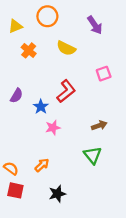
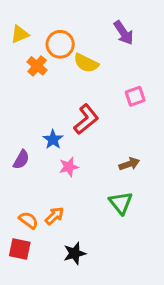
orange circle: (47, 16) -> (60, 44), moved
purple semicircle: (17, 96) -> (21, 160), moved
orange semicircle: (11, 168) -> (28, 220), moved

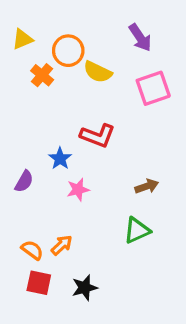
pink square: (135, 96) -> (153, 88), moved, size x1.5
red L-shape: (86, 119) -> (98, 136), turned 60
green triangle: (121, 203) -> (137, 230), turned 45
red square: (20, 249) -> (39, 283), moved

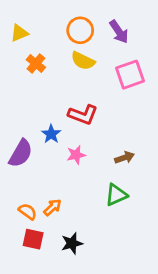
orange circle: (68, 51) -> (80, 30), moved
purple semicircle: (24, 181) -> (21, 153), size x1.5
pink star: (78, 190) -> (76, 155), moved

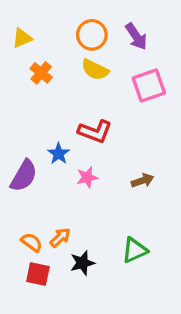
green triangle: (116, 195) -> (135, 250), moved
black star: (72, 243) -> (82, 263), moved

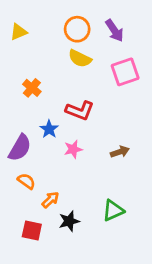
orange cross: (41, 73) -> (32, 88), moved
orange semicircle: (32, 242) -> (26, 181), moved

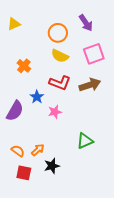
orange circle: (77, 29) -> (58, 33), moved
yellow semicircle: (80, 59) -> (60, 56), moved
brown arrow: (120, 152) -> (90, 85), moved, size x1.5
orange semicircle: (26, 181) -> (18, 151), moved
green triangle: (113, 210) -> (85, 141), moved

